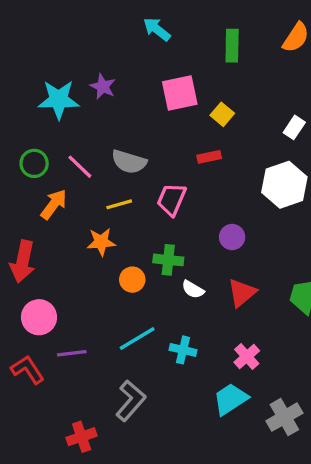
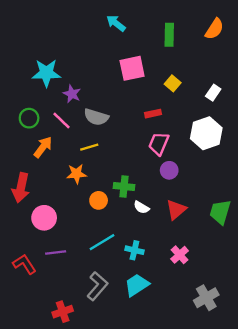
purple star: (103, 87) -> (72, 94), moved
yellow square: (222, 114) -> (173, 83), moved
pink trapezoid: (172, 199) -> (159, 144), moved
pink circle: (39, 317) -> (44, 218), moved
cyan trapezoid: (230, 399) -> (137, 285), moved

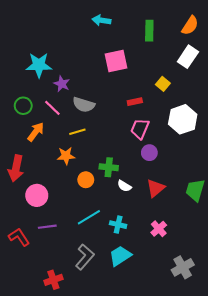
cyan arrow: (116, 23) -> (101, 20), turned -30
yellow square: (173, 83) -> (163, 84), moved
white rectangle: (213, 93) -> (188, 57), moved, size x1.5

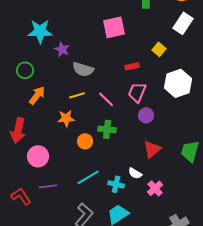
pink line: (52, 108) -> (106, 99), moved
white semicircle: (124, 186) -> (135, 173), moved

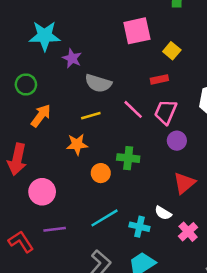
yellow square: (159, 49) -> (172, 51), moved
pink line: (106, 99) -> (133, 109), moved

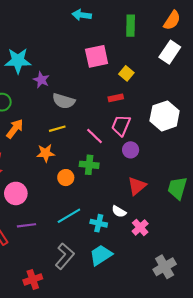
pink line: (133, 109) -> (94, 136), moved

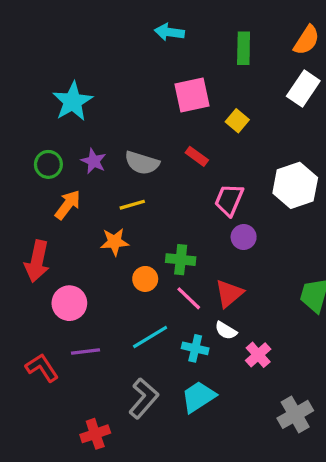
cyan star: (18, 61) -> (73, 101), turned -30
purple star: (41, 80) -> (94, 161), moved
red rectangle: (116, 98) -> (197, 156), moved, turned 48
pink line: (94, 136) -> (189, 298), moved
red triangle: (137, 186) -> (229, 293), moved

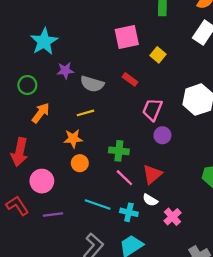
purple star: (94, 161) -> (65, 70), moved, turned -30
orange circle: (145, 279) -> (80, 163), moved
cyan line: (150, 337) -> (98, 204), turned 50
red L-shape: (42, 368) -> (17, 206), moved

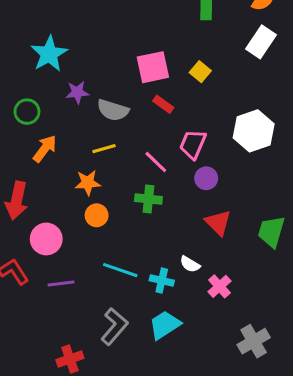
pink square: (127, 37) -> (153, 67), moved
red triangle: (152, 174) -> (218, 223), moved, turned -35
pink line: (124, 178) -> (156, 162), moved

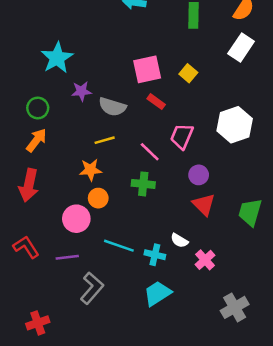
orange arrow: (45, 149) -> (36, 140), moved
purple circle: (206, 178) -> (199, 175), moved
pink circle: (46, 239) -> (76, 219), moved
gray L-shape: (114, 326) -> (92, 288), moved
red cross: (70, 359) -> (38, 323), moved

